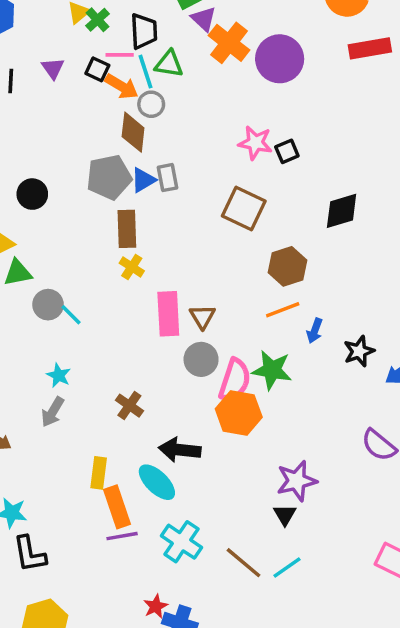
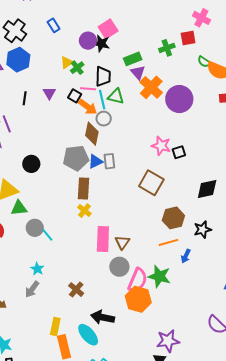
black star: (359, 351) -> (203, 230), moved

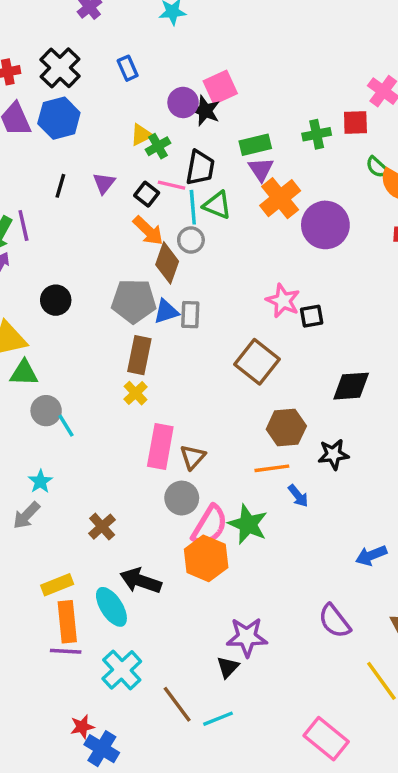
orange arrow: (88, 107) -> (148, 231), moved
blue arrow: (186, 256) -> (298, 496), turned -72
yellow rectangle: (55, 326) -> (57, 585), turned 48

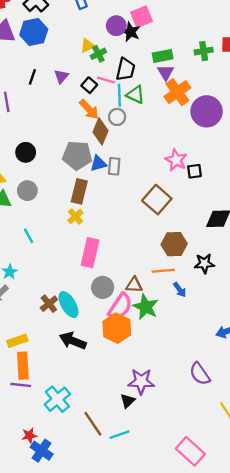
gray circle: (46, 411) -> (27, 191), moved
brown triangle: (193, 457) -> (134, 285), moved, turned 48
cyan ellipse: (111, 607) -> (68, 305), moved

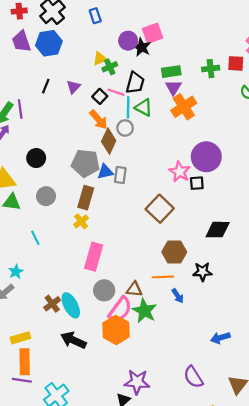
purple circle: (207, 111) -> (206, 157), moved
gray circle: (27, 191) -> (46, 196), moved

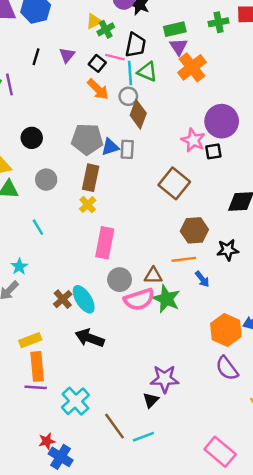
brown diamond: (109, 141) -> (138, 114), moved
pink semicircle: (120, 309) -> (139, 299), turned 40
orange hexagon: (116, 330) -> (226, 330), moved

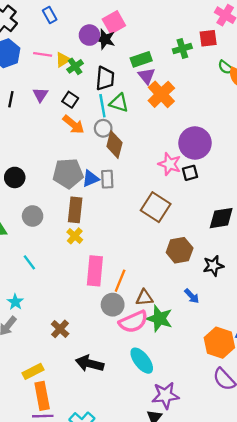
pink line: (115, 57) -> (43, 54), moved
orange line: (184, 259) -> (120, 281), moved, turned -55
cyan ellipse: (84, 299) -> (142, 361), moved

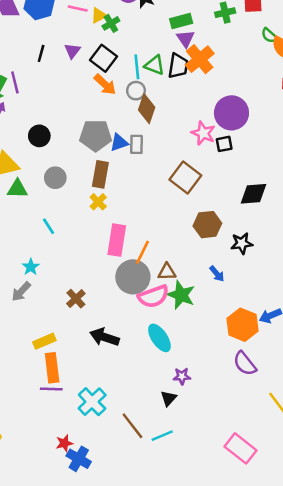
black trapezoid: (105, 78) -> (178, 66), moved
black square: (70, 100) -> (103, 58), size x1.5
gray circle: (113, 305) -> (133, 277), size x1.4
purple star: (165, 395) -> (182, 376), size x0.6

